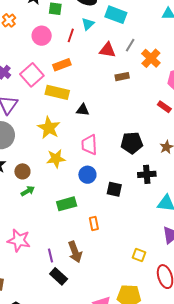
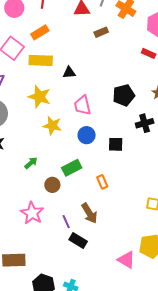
yellow star: (56, 159) -> (52, 126), turned 30
brown circle: (22, 171) -> (52, 185), moved
pink star: (19, 240) -> (32, 213), turned 30

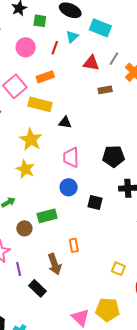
yellow star: (52, 126) -> (25, 169), moved
orange rectangle: (102, 182) -> (74, 245), moved
purple line: (66, 222) -> (19, 269), moved

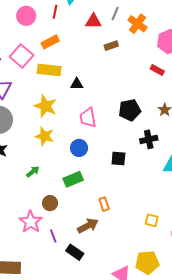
blue circle: (69, 187) -> (79, 148), moved
brown circle: (24, 228) -> (50, 203), moved
brown arrow: (54, 264) -> (88, 226), turned -90

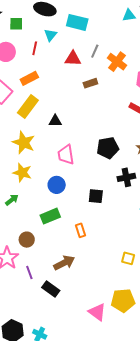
yellow rectangle: (49, 70) -> (28, 106), turned -60
green arrow: (33, 172) -> (12, 200), moved
orange rectangle: (104, 204) -> (81, 230), moved

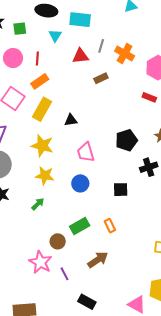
red line: (35, 48) -> (37, 58), moved
green rectangle: (50, 216) -> (80, 226), moved
black rectangle: (51, 289) -> (87, 302), moved

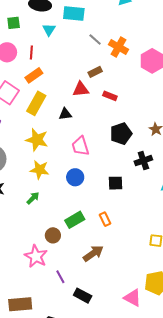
gray line: (101, 46) -> (95, 40), turned -64
red triangle: (80, 56) -> (81, 89), moved
red rectangle: (149, 97) -> (110, 96), moved
purple line: (64, 274) -> (60, 277), moved

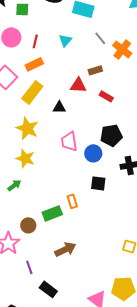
cyan triangle: (49, 30) -> (65, 40), moved
blue circle: (75, 177) -> (93, 153), moved
orange rectangle: (105, 219) -> (72, 201), moved

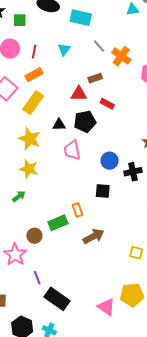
black triangle: (59, 107) -> (59, 125), moved
black pentagon: (111, 135) -> (85, 122), moved
blue circle: (93, 153) -> (110, 161), moved
brown arrow: (65, 249) -> (94, 236), moved
black rectangle: (48, 289) -> (57, 299), size x1.4

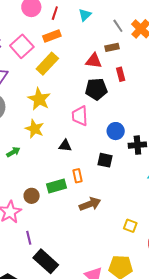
gray line: (99, 46) -> (118, 26), moved
red rectangle: (107, 104) -> (121, 74), turned 40
black triangle: (59, 125) -> (65, 146), moved
green arrow: (19, 196) -> (13, 152), moved

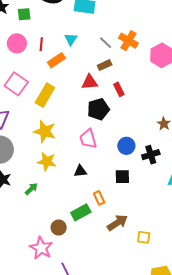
orange rectangle: (52, 36) -> (56, 60), moved
yellow square: (130, 226) -> (144, 237), moved

